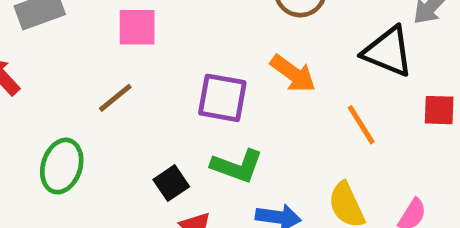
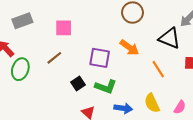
green ellipse: (62, 166) -> (20, 69), moved
black square: (171, 183) -> (78, 84), moved

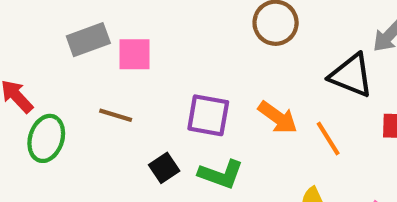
gray rectangle: (22, 21) -> (88, 40), moved
orange arrow: (129, 48) -> (278, 117), moved
brown line: (54, 58) -> (116, 115), turned 56

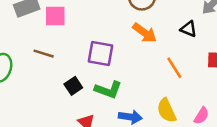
black triangle: (351, 75) -> (189, 29), size x0.6
orange arrow: (278, 117) -> (145, 33), moved

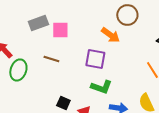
orange arrow: (145, 33) -> (110, 35), moved
black square: (73, 86) -> (63, 103), moved, turned -32

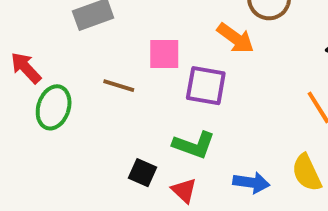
pink square: (60, 30) -> (164, 54), moved
green L-shape: (101, 87) -> (194, 145), moved

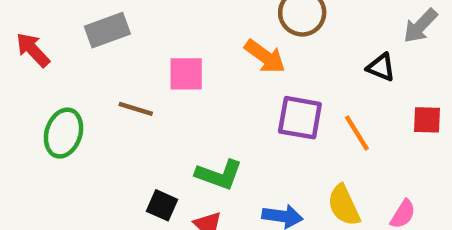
red arrow: (26, 68) -> (33, 50), moved
purple square: (206, 86) -> (300, 118), moved

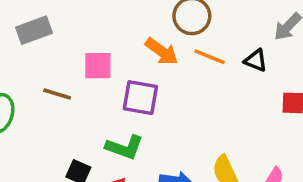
purple square: (300, 118) -> (140, 98), moved
orange line: (357, 133) -> (210, 57), moved, turned -36

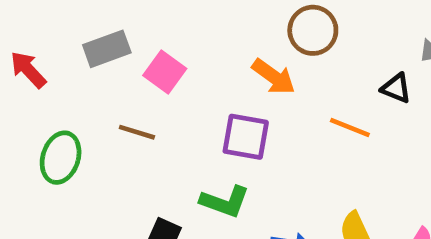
orange line: (210, 57) -> (350, 128), moved
pink square: (98, 66) -> (165, 72), moved, turned 36

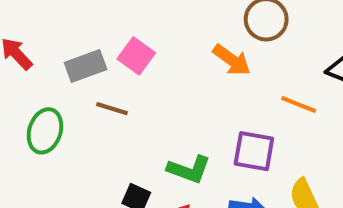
gray rectangle: (107, 49) -> (86, 66), moved
purple square: (246, 137) -> (254, 151), moved

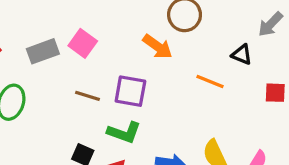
brown line: (112, 109) -> (88, 96), moved
purple square: (254, 151) -> (130, 91), moved

